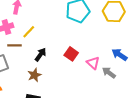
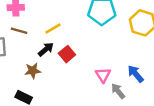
yellow line: (29, 32) -> (53, 29), moved
red square: (71, 54) -> (67, 54), moved

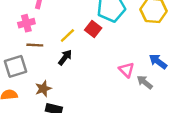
red square: (67, 54) -> (93, 29), moved
brown star: (33, 71) -> (43, 89), moved

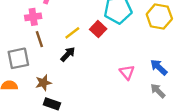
brown line: (35, 45) -> (39, 39), turned 63
gray arrow: (145, 82) -> (158, 91), moved

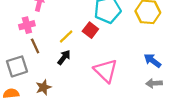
pink triangle: (127, 72) -> (106, 71), moved, size x1.6
gray arrow: (158, 91) -> (154, 83), turned -42

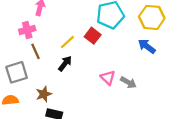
blue arrow: (153, 61) -> (147, 46), moved
pink triangle: (106, 71) -> (108, 78), size x0.6
gray arrow: (154, 83) -> (128, 82), moved, turned -147

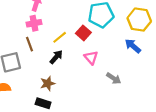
pink cross: (27, 30) -> (34, 23), moved
pink triangle: (108, 78) -> (91, 58), moved
brown star: (44, 94) -> (48, 83), moved

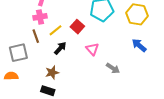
red square: (83, 33) -> (77, 27), moved
yellow line: (60, 37) -> (56, 30), moved
blue arrow: (133, 46) -> (139, 45), moved

